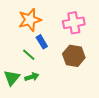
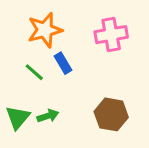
green line: (29, 55) -> (34, 72), moved
brown hexagon: (74, 56) -> (111, 114), moved

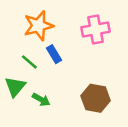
green arrow: (48, 116) -> (41, 100), turned 48
green triangle: (18, 117) -> (15, 87), moved

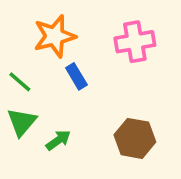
green line: (29, 62) -> (20, 82), moved
green arrow: (41, 100) -> (58, 140), turned -66

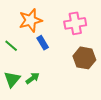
green triangle: (22, 122) -> (12, 79), moved
brown hexagon: (135, 138) -> (84, 58), moved

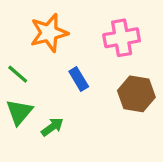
blue rectangle: (43, 43) -> (79, 79), moved
green triangle: (12, 79) -> (19, 112), moved

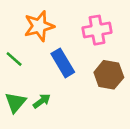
blue rectangle: (79, 79) -> (63, 63), size x1.5
green triangle: (19, 112) -> (15, 102), moved

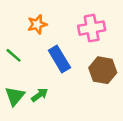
orange star: (39, 26) -> (37, 24), size x0.7

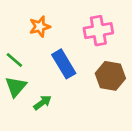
green triangle: (15, 96) -> (16, 87), moved

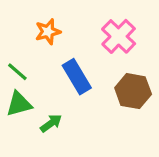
pink cross: (98, 31) -> (119, 36), turned -36
green triangle: (16, 87) -> (19, 104), turned 35

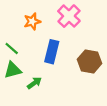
pink cross: (119, 36) -> (69, 16), moved
blue rectangle: (77, 77) -> (52, 52), turned 45

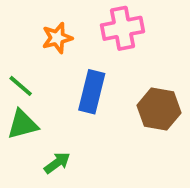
pink cross: (69, 16) -> (123, 28), turned 35
green arrow: (34, 83) -> (57, 163), moved

